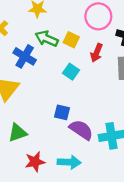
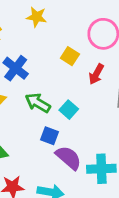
green arrow: (47, 39) -> (38, 103), moved
cyan square: (71, 72) -> (69, 110), moved

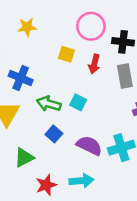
blue square: (50, 136) -> (54, 134), moved, turned 35

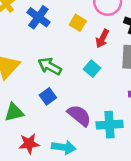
blue cross: (21, 78) -> (38, 17), moved
cyan square: (78, 102) -> (92, 69), moved

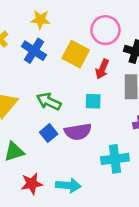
yellow square: (78, 23) -> (76, 54), size x1.5
cyan square: (92, 69) -> (93, 101), turned -35
purple semicircle: (79, 115) -> (78, 132), moved, turned 135

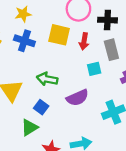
cyan square: (93, 101) -> (94, 69), moved
blue square: (49, 133) -> (41, 107), moved

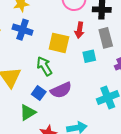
yellow square: (59, 35) -> (59, 43), moved
green arrow: (47, 79) -> (44, 66), turned 48
purple semicircle: (77, 98) -> (61, 90), moved

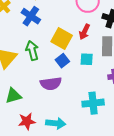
green arrow: (44, 66) -> (32, 50), moved
blue square: (39, 93) -> (62, 61), moved

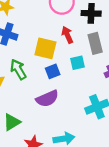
red arrow: (84, 32) -> (67, 35), turned 147
blue square: (62, 61) -> (53, 71), turned 32

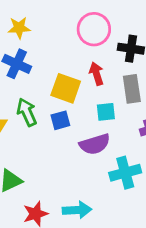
blue square: (53, 71) -> (60, 120), moved
purple semicircle: (47, 99) -> (95, 144), moved

